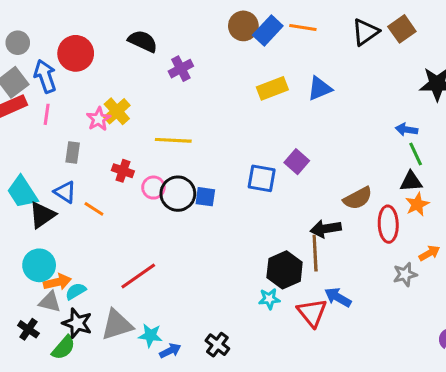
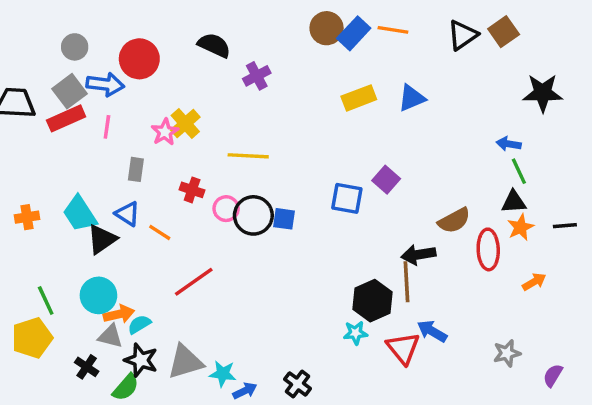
blue arrow: (45, 76) -> (105, 84), turned 116
gray star: (405, 274) -> (507, 353), moved
red line: (138, 276) -> (194, 282), moved

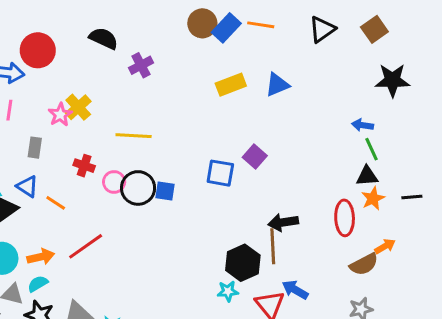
brown square: (504, 32) -> (374, 29), moved
brown semicircle: (454, 221) -> (364, 264), moved
orange arrow: (119, 314) -> (41, 257), moved

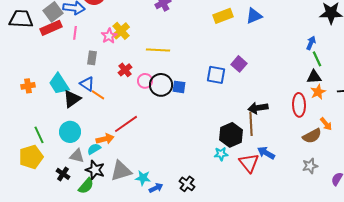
blue arrow: (362, 125) -> (311, 43), turned 104
red cross: (84, 166) -> (125, 70), turned 32
orange line: (56, 203) -> (98, 95), moved
orange arrow: (385, 246) -> (326, 124), turned 80
orange arrow: (41, 257) -> (105, 139), moved

